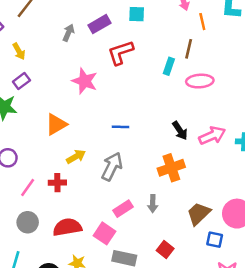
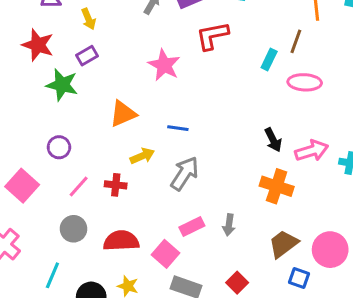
blue line: (121, 127) -> (178, 128), moved
orange cross: (171, 168) -> (277, 186), moved, turned 30

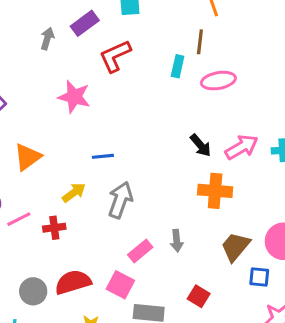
orange triangle: (123, 114) -> (28, 157), moved
pink line: (79, 186) -> (19, 219), moved, turned 35
gray circle: (74, 229) -> (33, 291), moved

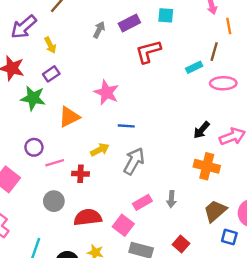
cyan rectangle: (178, 66) -> (194, 67), turned 42
pink star: (74, 97) -> (106, 92), moved
black arrow: (201, 145) -> (202, 130), turned 72
gray circle: (33, 291) -> (54, 201), moved

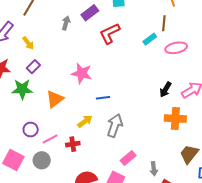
gray arrow: (171, 199) -> (154, 169), moved
gray circle: (54, 201) -> (42, 160), moved

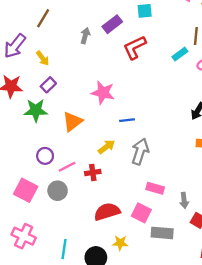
pink rectangle: (128, 158) -> (155, 188), turned 56

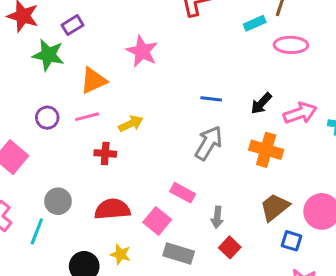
blue line: (127, 120) -> (211, 99), moved
gray arrow: (140, 152) -> (209, 143), moved
pink line: (67, 167) -> (87, 117), moved
gray circle: (58, 191) -> (58, 201), moved
cyan line: (64, 249) -> (37, 231), moved

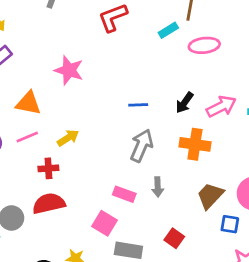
orange triangle: (93, 81) -> (28, 103), turned 44
red semicircle: (112, 209) -> (49, 204), moved
gray arrow: (217, 217) -> (158, 187), moved

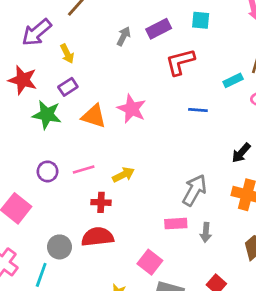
orange triangle: (28, 103) -> (94, 116), moved
blue line: (138, 105) -> (198, 110), moved
pink rectangle: (124, 194) -> (176, 224), moved, turned -30

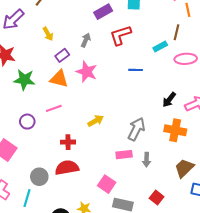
gray arrow: (124, 36) -> (86, 40), moved
yellow arrow: (67, 54) -> (48, 34), moved
purple rectangle: (68, 87) -> (62, 55), moved
pink line: (84, 170) -> (54, 108), moved
yellow arrow: (123, 175) -> (96, 121), moved

